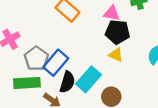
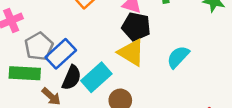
yellow triangle: (116, 55) -> (131, 53), size x1.6

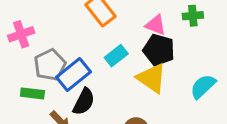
green rectangle: (25, 73) -> (32, 93), size x0.7
cyan rectangle: (96, 77) -> (116, 56), moved, size x0.7

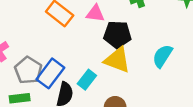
pink triangle: (156, 25) -> (95, 13), moved
cyan rectangle: (116, 56) -> (87, 80), moved

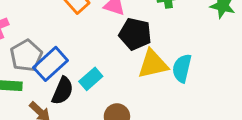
cyan semicircle: (162, 56) -> (182, 68), turned -30
yellow triangle: (117, 60) -> (153, 64), moved, turned -44

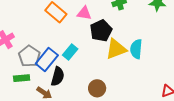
black pentagon: (135, 34) -> (101, 31), turned -30
cyan rectangle: (91, 79) -> (70, 52), moved

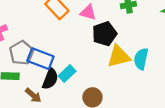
cyan rectangle: (70, 52) -> (67, 74), moved
blue rectangle: (47, 59) -> (40, 59), turned 65

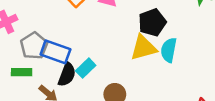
black pentagon: (105, 34) -> (152, 22), moved

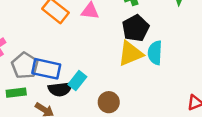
black semicircle: (67, 74) -> (60, 89), turned 70

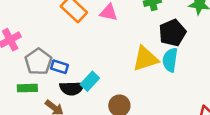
black pentagon: (136, 28) -> (172, 33), moved
blue rectangle: (46, 69) -> (60, 67), size x0.6

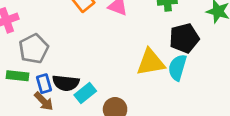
blue rectangle: (60, 67) -> (44, 84), moved, turned 49
cyan rectangle: (90, 81) -> (85, 93), moved

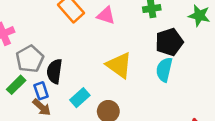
yellow triangle: (151, 62) -> (119, 65), moved, turned 48
green rectangle: (18, 76) -> (16, 85), turned -48
black semicircle: (66, 83) -> (55, 71), moved, turned 95

